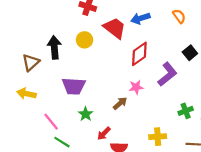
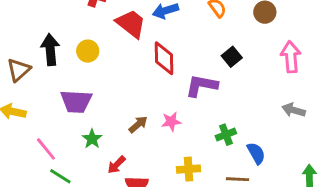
yellow circle: (85, 40) -> (88, 51), moved
red diamond: (139, 54) -> (164, 58), turned -55
purple L-shape: (167, 74) -> (201, 86), turned -130
pink star: (136, 87) -> (171, 122), moved

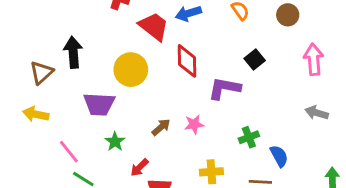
yellow circle: (88, 51) -> (131, 70), moved, size x1.5

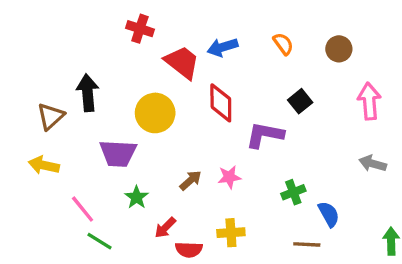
yellow cross: (211, 172) -> (231, 233), moved

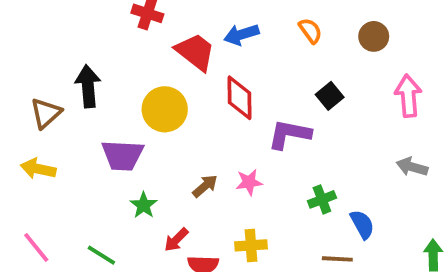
pink line: (83, 209) -> (36, 247), moved

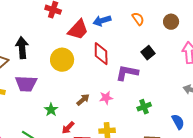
red trapezoid: (195, 52) -> (78, 30), turned 95
purple trapezoid: (122, 155) -> (26, 84), moved
blue semicircle: (362, 224) -> (178, 122), moved

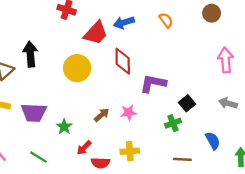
brown circle: (171, 22) -> (212, 13), moved
black square: (148, 53) -> (187, 103), moved
purple trapezoid: (26, 84) -> (34, 113), moved

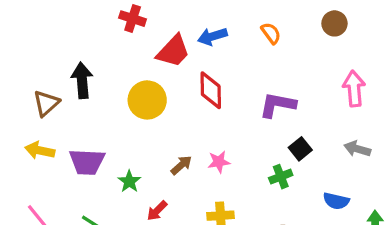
purple L-shape: (153, 83) -> (277, 105), moved
blue semicircle: (213, 141) -> (336, 201), turned 132

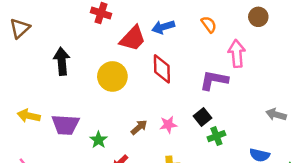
pink arrow: (354, 89) -> (237, 54), moved
brown triangle: (46, 103) -> (20, 28), moved
black square: (300, 149) -> (202, 117), moved

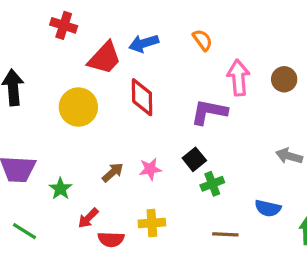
brown circle: (258, 17) -> (284, 79), moved

